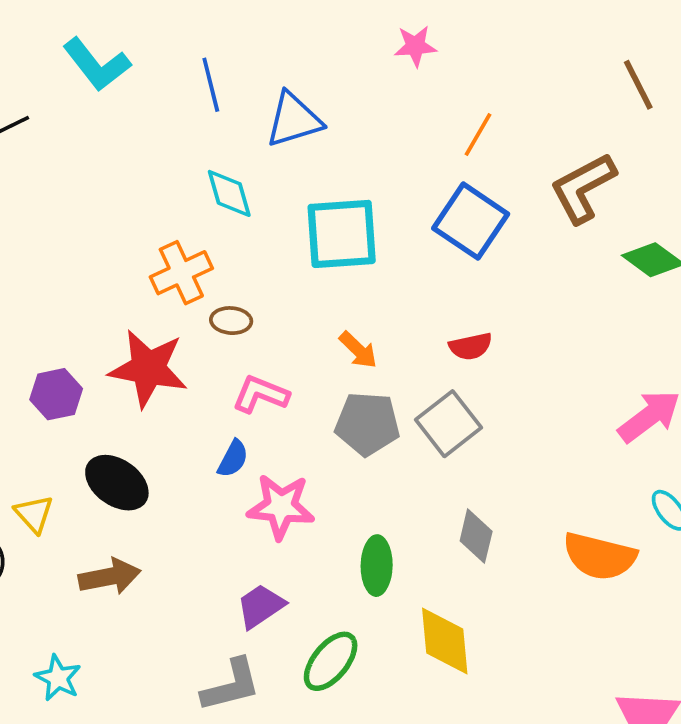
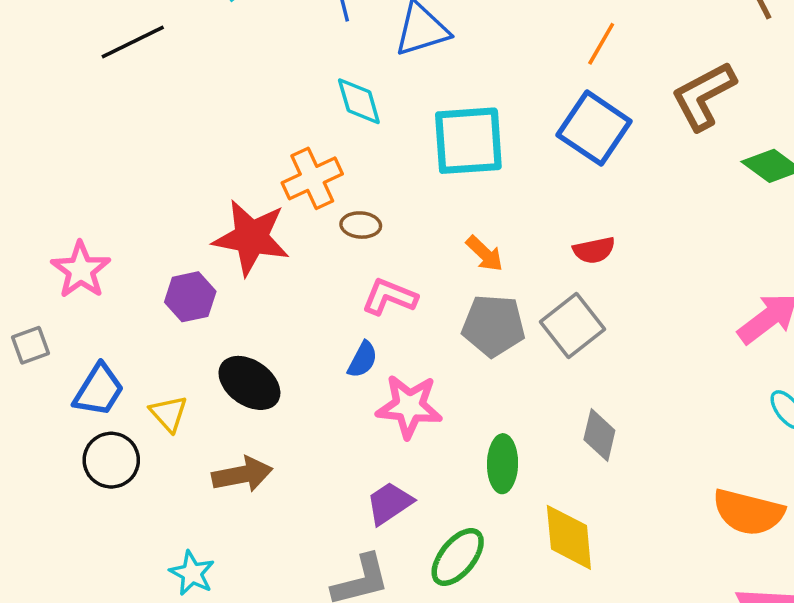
red star: (148, 368) -> (251, 238), moved
orange semicircle: (600, 556) -> (748, 512), moved

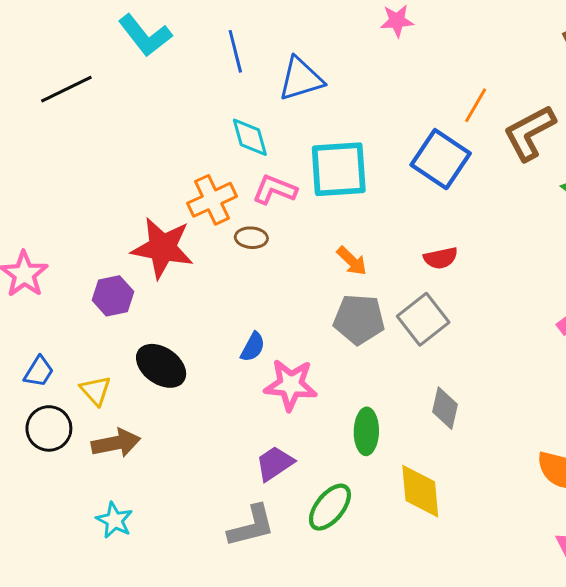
orange line: (601, 44) -> (476, 105), moved
pink L-shape: (389, 297) -> (275, 190), moved
blue trapezoid: (99, 390) -> (39, 372), size x0.7
brown arrow: (242, 474) -> (116, 443), moved

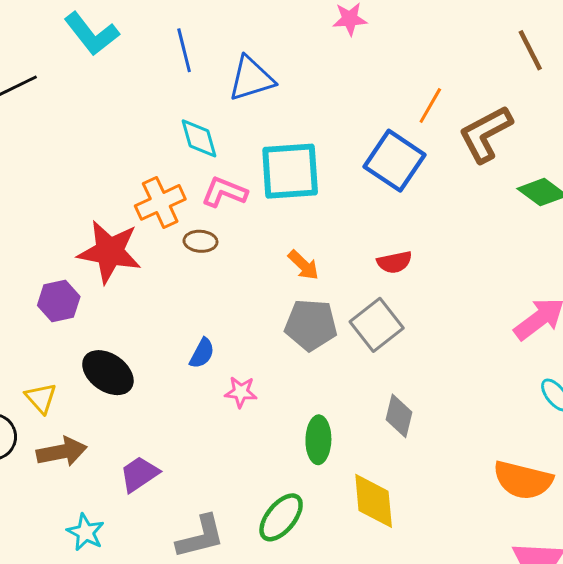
pink star: (291, 385) -> (241, 392), size x0.6
purple trapezoid: (275, 463) -> (139, 474), moved
cyan star: (114, 520) -> (86, 532), moved

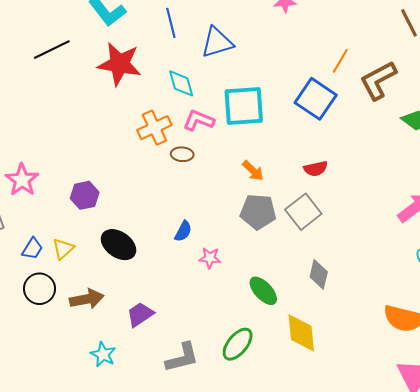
red star: (109, 252) -> (120, 64), moved
yellow triangle: (41, 398) -> (63, 249), moved, turned 30
green ellipse: (318, 440) -> (263, 291), turned -44

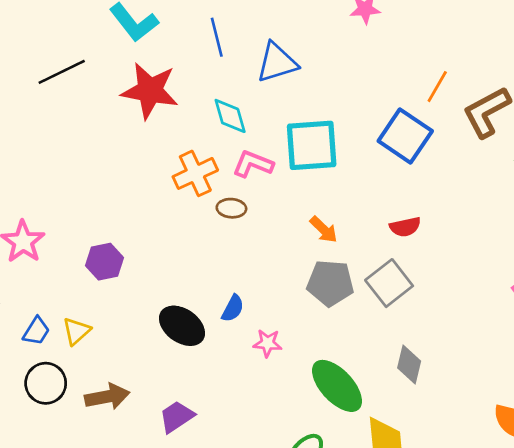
black ellipse: (119, 245) -> (182, 326), moved
green ellipse: (263, 291) -> (337, 386), size x1.4

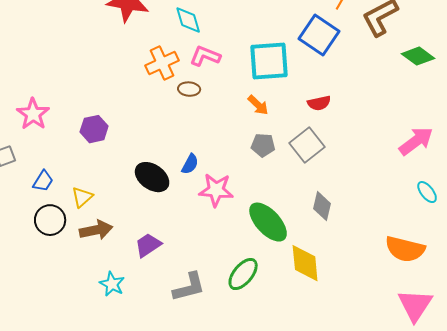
cyan square: (312, 145) -> (269, 61), moved
gray pentagon: (330, 283) -> (263, 145), size x0.7
yellow triangle: (76, 331) -> (82, 197), moved
pink star: (268, 343) -> (216, 190), size x1.6

